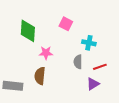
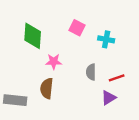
cyan cross: (89, 43) -> (106, 39), moved

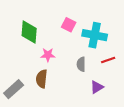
cyan cross: (106, 39) -> (95, 35), size x1.6
red line: (117, 78) -> (108, 60), moved
gray rectangle: (15, 100) -> (14, 89), turned -48

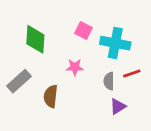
pink star: (48, 55) -> (75, 67), moved
gray semicircle: (81, 64) -> (109, 81), moved
gray rectangle: (14, 89) -> (19, 81), moved

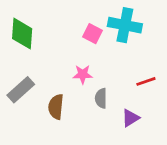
green diamond: (35, 39) -> (22, 34), moved
cyan cross: (115, 43) -> (125, 25), moved
gray semicircle: (109, 81) -> (101, 98), moved

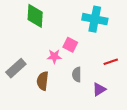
green diamond: (22, 34) -> (35, 16), moved
pink square: (92, 34) -> (70, 45), moved
pink star: (83, 74) -> (54, 56), moved

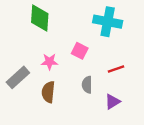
pink star: (54, 56) -> (49, 62), moved
red line: (111, 62) -> (116, 69), moved

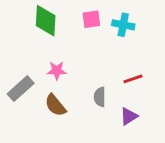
cyan cross: (108, 22) -> (123, 25), size x0.7
pink square: (80, 51) -> (91, 19), moved, turned -35
brown semicircle: (48, 92) -> (55, 105), turned -45

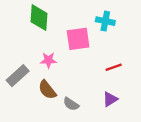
pink square: (91, 19) -> (78, 39), moved, size x1.5
gray semicircle: (100, 97) -> (71, 104), moved, turned -56

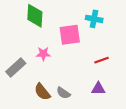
brown semicircle: (47, 90) -> (42, 92), moved
purple triangle: (110, 99) -> (98, 89), turned 32

